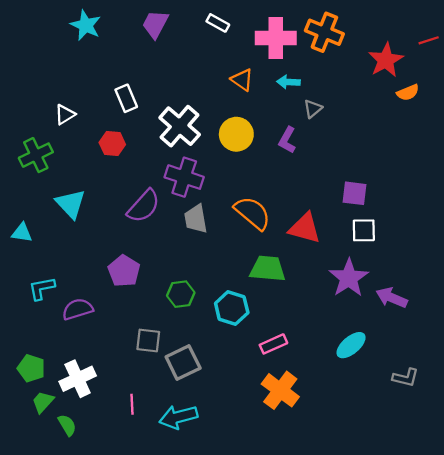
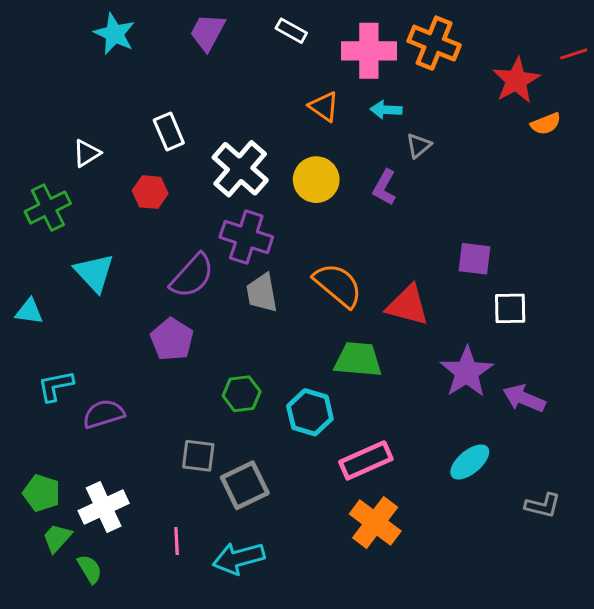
white square: (364, 230) -> (510, 308), moved
purple pentagon: (124, 271) -> (172, 339), moved
pink rectangle: (273, 344) -> (366, 460), size x1.4

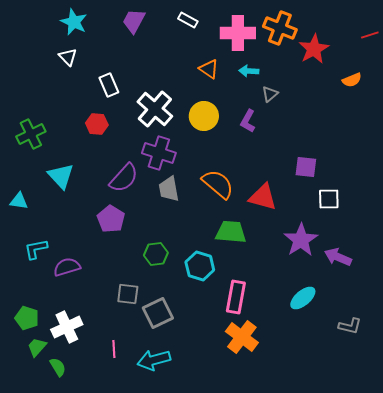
red star: (516, 80) -> (314, 49), moved
white triangle: (87, 153) -> (68, 57), moved, turned -42
pink rectangle: (366, 460) -> (236, 297), turned -56

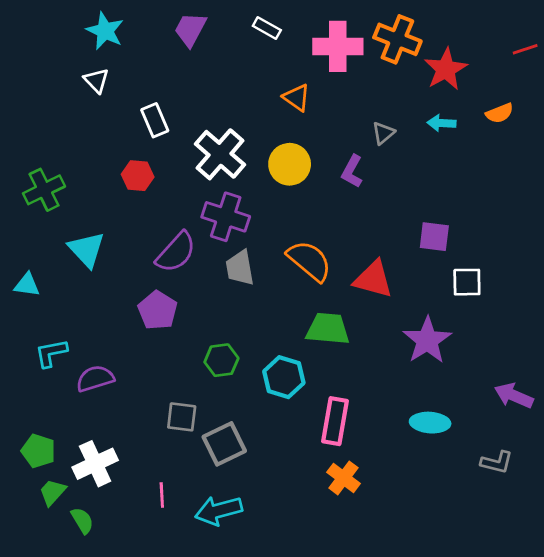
cyan arrow: (249, 71) -> (441, 123), moved
purple arrow: (338, 257) -> (514, 396), moved
cyan ellipse: (303, 298) -> (430, 423), turned 44
orange cross: (242, 337) -> (343, 478), size x0.7

